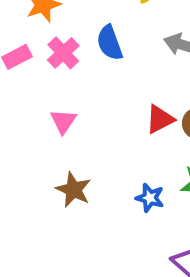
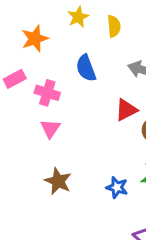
pink cross: (63, 53) -> (47, 93), moved, turned -30
red triangle: (160, 119) -> (126, 110), moved

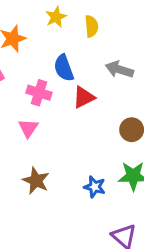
pink cross: (47, 93) -> (39, 93), moved
red triangle: (126, 110) -> (84, 97), moved

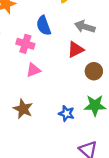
red triangle: (84, 97) -> (76, 50), moved
pink triangle: (28, 128) -> (33, 70), moved, turned 35

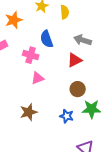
brown circle: (94, 71) -> (78, 89), moved
brown star: (23, 109) -> (29, 112), turned 30

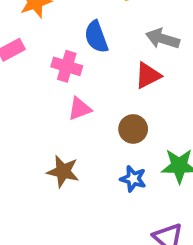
brown circle: (78, 89) -> (133, 129), moved
brown star: (29, 112) -> (63, 171), turned 30

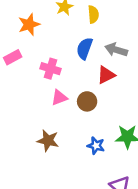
blue semicircle: (96, 37) -> (85, 48), moved, turned 40
brown circle: (133, 129) -> (87, 101), moved

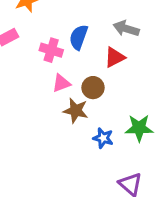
blue semicircle: (85, 48) -> (79, 37), moved
brown star: (48, 141) -> (76, 111), moved

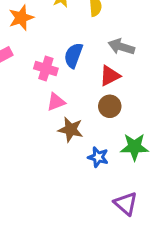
brown circle: (93, 88) -> (110, 106), moved

